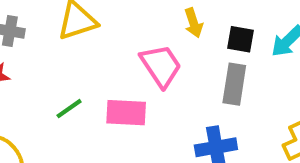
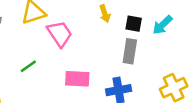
pink trapezoid: (161, 66) -> (60, 34), moved
pink rectangle: (126, 113) -> (77, 79), moved

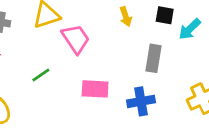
black square: (134, 24) -> (165, 15), moved

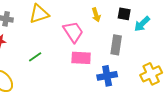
pink trapezoid: (76, 39) -> (73, 32), moved
pink rectangle: (95, 89) -> (81, 58), moved

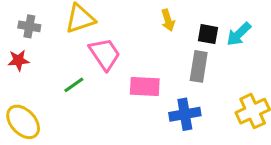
black square: (124, 14) -> (208, 34), moved
pink trapezoid: (73, 32) -> (105, 54), moved

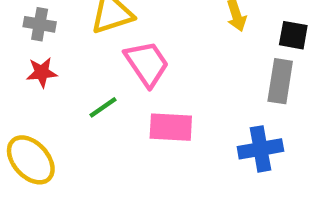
red star: (18, 60) -> (42, 72), moved
pink rectangle: (145, 86) -> (171, 127), moved

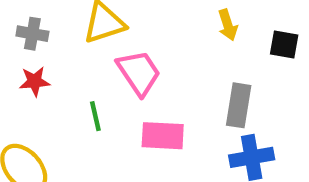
gray rectangle: (280, 81) -> (239, 105), moved
green line: (103, 107) -> (95, 116), turned -68

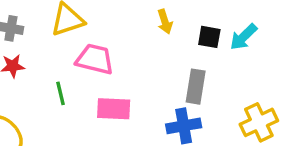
pink trapezoid: (139, 73) -> (95, 59), turned -42
gray rectangle: (239, 105) -> (196, 87), moved

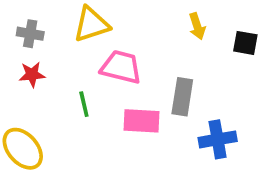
gray rectangle: (196, 87) -> (182, 97), moved

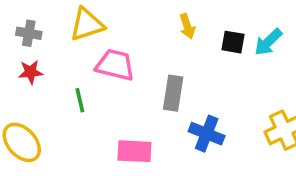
pink rectangle: (141, 121) -> (134, 151), moved
blue cross: (218, 139) -> (207, 134), turned 32

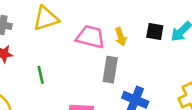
yellow arrow: (187, 26) -> (121, 37), moved
pink trapezoid: (115, 65) -> (91, 37), moved

